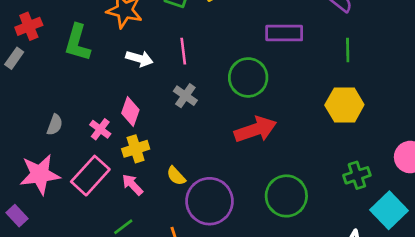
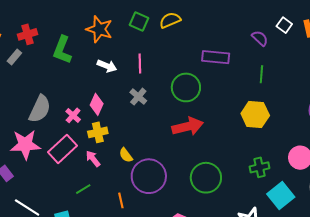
gray semicircle: (55, 125) -> (40, 109), size x1.8

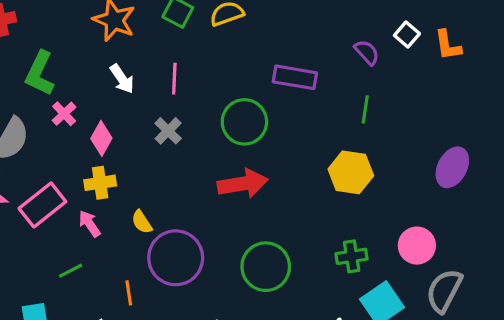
green L-shape: (62, 50) -> (40, 73), moved
white arrow: (107, 66) -> (122, 79), turned 30
pink cross: (73, 115) -> (64, 114), moved

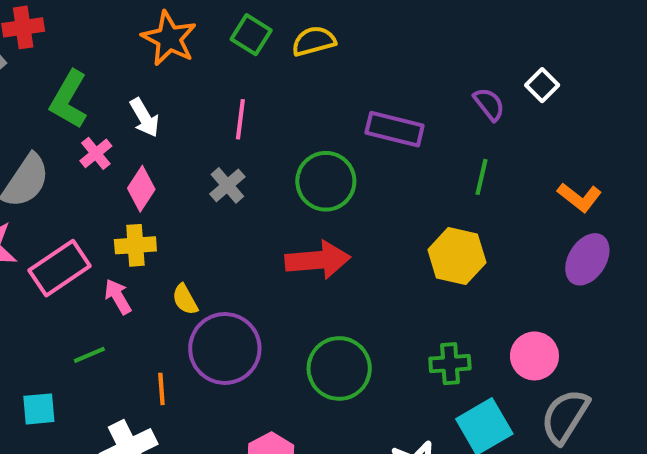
orange L-shape: (448, 45) -> (579, 197), moved, turned -48
white arrow: (122, 79) -> (145, 118), moved

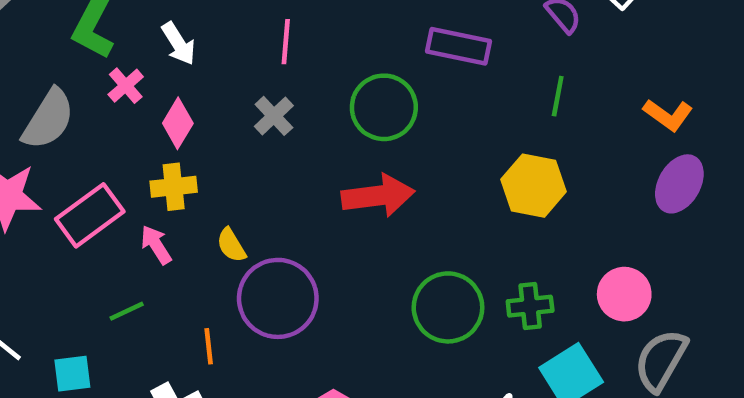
green circle: (339, 368) -> (448, 307), moved

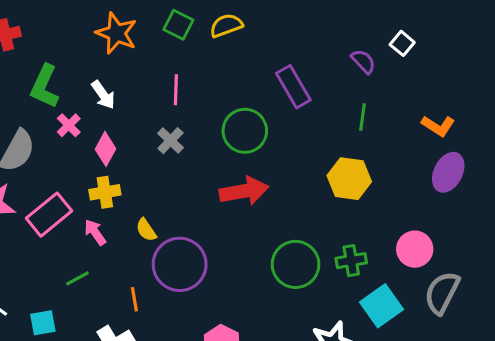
purple rectangle: (459, 46) -> (293, 87), turned 51

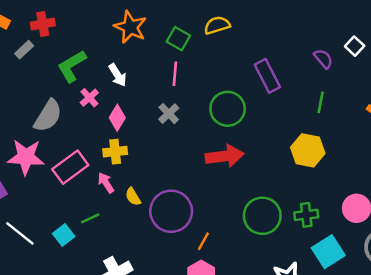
green square: (178, 25) -> (178, 39), moved
green L-shape: (45, 86) -> (72, 66), turned 32
yellow semicircle: (146, 230) -> (133, 197), moved
orange line: (134, 299) -> (203, 241), moved, turned 36
cyan square: (43, 323) -> (64, 235), moved, turned -30

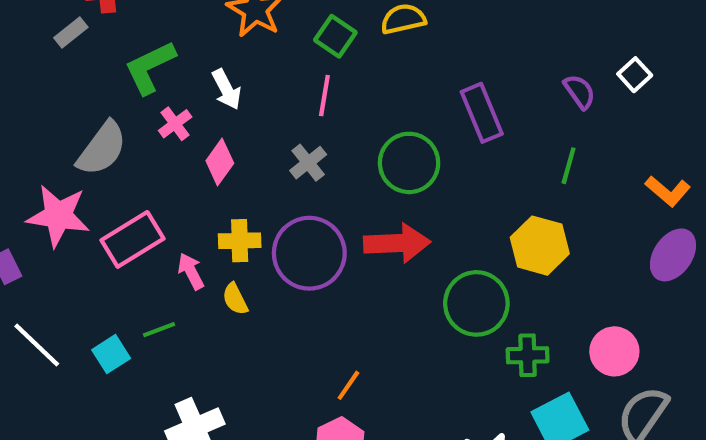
yellow cross: (115, 152) -> (240, 241), moved
purple circle: (171, 211) -> (309, 253), moved
green circle: (262, 216) -> (476, 303), moved

